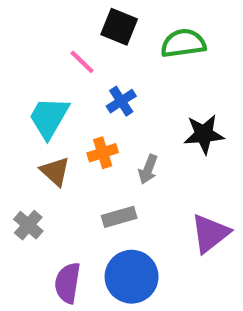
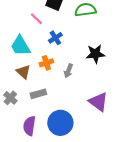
cyan trapezoid: (49, 118) -> (20, 46), turned -60
gray rectangle: (119, 217) -> (38, 94), moved
purple triangle: (210, 233) -> (98, 102), turned -45

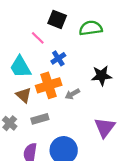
orange cross: (46, 63) -> (49, 85), size x1.6
gray arrow: (68, 71) -> (72, 94), turned 40
purple triangle: (98, 102) -> (105, 128), turned 30

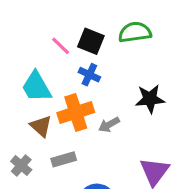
black square: (57, 19) -> (91, 41), moved
blue cross: (58, 58) -> (89, 75), turned -32

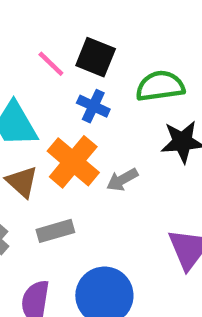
green semicircle: (135, 32) -> (160, 86), moved
orange cross: (76, 112) -> (73, 162), turned -32

